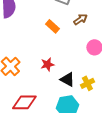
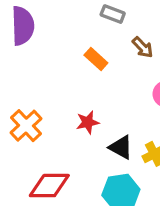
brown arrow: (80, 19) -> (143, 47), turned 80

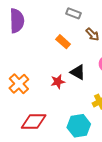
black triangle: (121, 147) -> (78, 72), moved

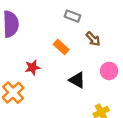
red star: (58, 82) -> (32, 67), moved

